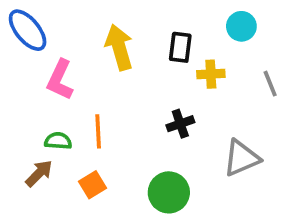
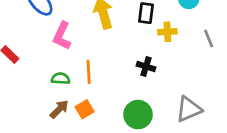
black cross: (180, 124) -> (146, 66), turned 36
gray triangle: (241, 158) -> (189, 109), moved
brown arrow: (39, 173) -> (59, 109), moved

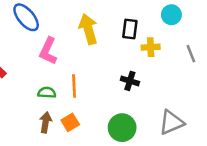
brown arrow: (59, 109) -> (46, 122), turned -36

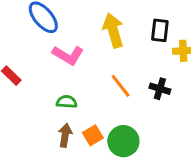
pink L-shape: (48, 51) -> (68, 55), turned -84
orange line: (74, 86) -> (121, 86), moved, turned -35
green circle: (122, 128) -> (123, 141), moved

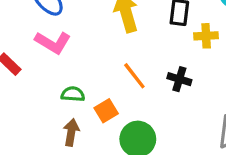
pink L-shape: (68, 55) -> (53, 42), moved
orange square: (93, 135) -> (106, 111), moved

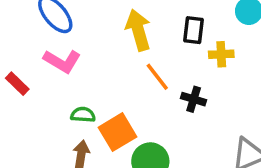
orange line: (134, 76) -> (157, 77), moved
orange square: (106, 111) -> (118, 132), size x1.5

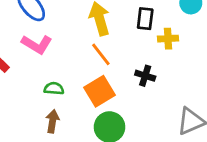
orange line: (157, 77) -> (101, 54), moved
orange square: (118, 132) -> (100, 91), moved

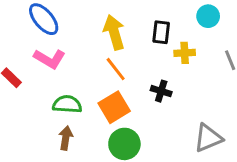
green semicircle: (54, 89) -> (67, 104), size x1.4

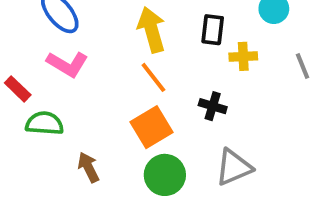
green semicircle: (67, 104) -> (44, 123), moved
brown arrow: (66, 138) -> (88, 167), turned -35
gray triangle: (208, 138) -> (234, 167), moved

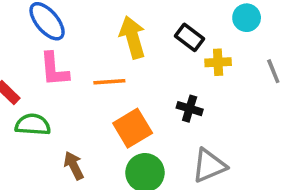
black rectangle: (213, 30) -> (190, 37), turned -60
pink L-shape: (67, 64) -> (54, 69), turned 54
orange line: (153, 77) -> (109, 82), moved, turned -56

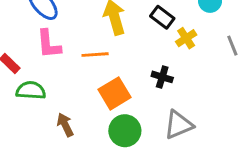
yellow cross: (218, 62) -> (186, 38), turned -30

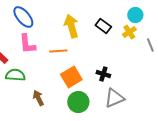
yellow cross: (186, 38) -> (129, 32), moved
black cross: (162, 77) -> (103, 74), moved

